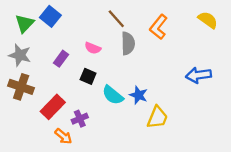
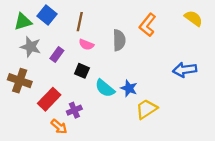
brown line: (116, 19) -> (80, 22), moved, turned 54
green triangle: (25, 23) -> (23, 22), turned 30
gray star: (20, 55) -> (31, 47), moved
yellow trapezoid: (157, 117) -> (146, 109), turned -145

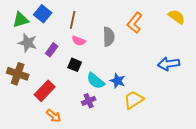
purple cross: (74, 110) -> (89, 101), moved

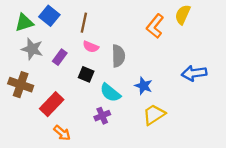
yellow semicircle: (177, 17) -> (183, 15), moved, turned -102
gray semicircle: (109, 37) -> (118, 56), moved
blue star: (118, 81) -> (144, 86), moved

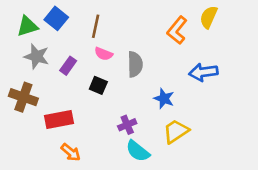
blue arrow: (194, 73) -> (203, 72), moved
cyan semicircle: (110, 93) -> (138, 151), moved
red rectangle: (52, 104) -> (59, 119), turned 35
purple cross: (102, 116) -> (127, 125), moved

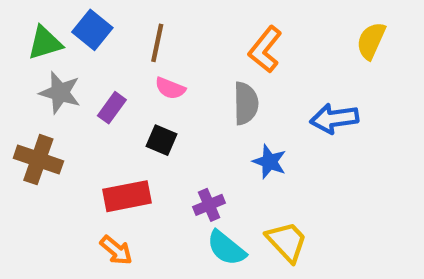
yellow semicircle: (209, 17) -> (371, 41), moved
orange L-shape: (177, 30) -> (265, 49), moved
gray semicircle: (135, 64) -> (246, 103), moved
red rectangle: (59, 119) -> (127, 196), moved
yellow trapezoid: (176, 131) -> (287, 242), moved, turned 80

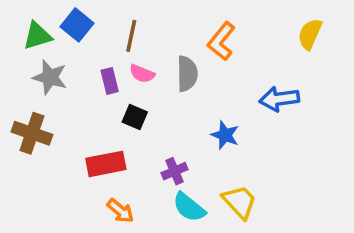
gray semicircle: (246, 103) -> (187, 74), moved
purple rectangle: (112, 108) -> (110, 81), moved, turned -50
orange arrow: (116, 250) -> (120, 211), moved

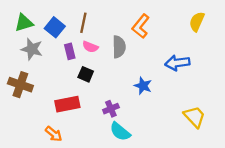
blue square: (77, 25) -> (55, 27), moved
yellow trapezoid: (239, 202) -> (195, 117), moved
orange arrow: (120, 211) -> (54, 134), moved

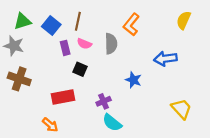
gray star: (32, 49) -> (14, 46), moved

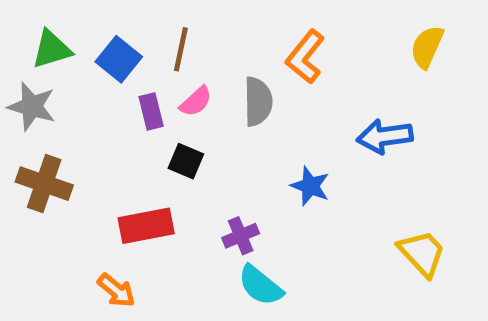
pink semicircle: (84, 44) -> (196, 102), turned -64

